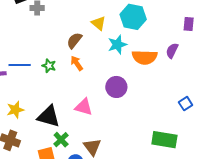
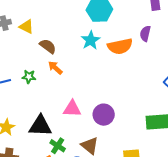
yellow triangle: (99, 23) -> (26, 27), moved
brown semicircle: (74, 41) -> (48, 46), turned 102
purple circle: (116, 87) -> (104, 115), moved

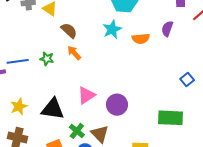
orange semicircle: (120, 46) -> (141, 39), size x0.7
pink triangle: (72, 109) -> (86, 95), turned -42
green cross: (58, 146) -> (77, 131), moved

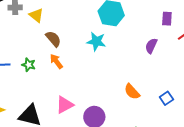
cyan star: (112, 29) -> (96, 42), turned 30
orange semicircle: (141, 39) -> (132, 92), moved, turned 48

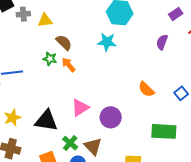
yellow triangle: (36, 15) -> (45, 20), turned -42
purple rectangle: (167, 19) -> (176, 14), turned 56
green star: (29, 65) -> (50, 59), moved

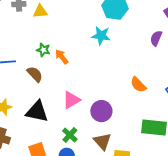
brown semicircle: (64, 43) -> (35, 74), moved
green cross: (70, 143) -> (70, 135), moved
brown triangle: (93, 146) -> (102, 141), moved

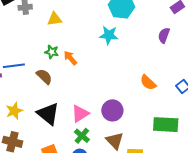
yellow triangle: (40, 11) -> (55, 19), moved
pink triangle: (71, 100) -> (80, 114), moved
black triangle: (37, 112) -> (48, 114), turned 30

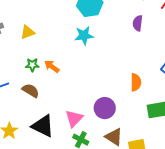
orange semicircle: (148, 82) -> (136, 82), moved, turned -120

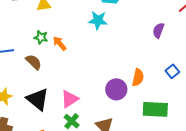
purple semicircle: (138, 23) -> (158, 31), moved
purple circle: (105, 108) -> (116, 89), moved

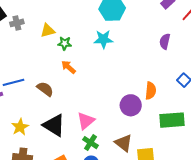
green star: (41, 37) -> (65, 43), moved

